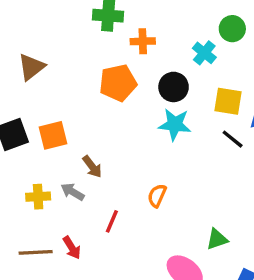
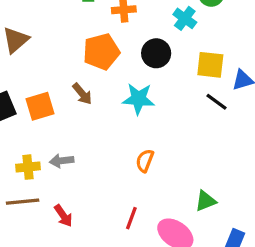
cyan star: (175, 124) -> (138, 99), moved
brown arrow: (92, 167) -> (82, 94), moved
gray arrow: (73, 192) -> (62, 161), turned -35
red line: (112, 221) -> (131, 218), moved
brown line: (36, 252) -> (23, 202), moved

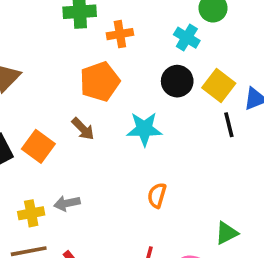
black circle: (156, 53) -> (177, 81), moved
yellow square: (210, 65) -> (219, 85), turned 36
black line: (216, 102) -> (229, 125), turned 45
orange square: (40, 106) -> (38, 146), turned -32

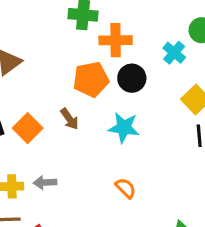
orange cross: (120, 34) -> (116, 40), size x1.4
black circle: (177, 81) -> (132, 78), moved
orange semicircle: (157, 195) -> (126, 188), turned 110

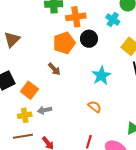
orange square: (28, 128) -> (29, 90), moved
cyan star: (124, 128) -> (101, 76), moved, turned -30

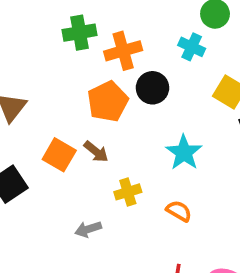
orange square: (29, 90) -> (59, 155), moved
yellow cross: (25, 115) -> (128, 192), moved

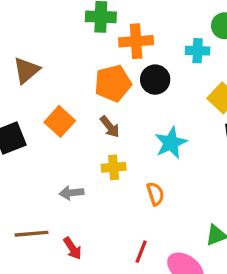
cyan cross: (192, 47) -> (198, 51), turned -35
brown arrow: (96, 152) -> (110, 127), moved
orange semicircle: (179, 211) -> (155, 194), turned 30

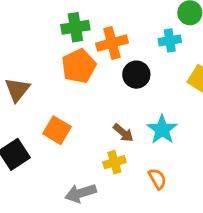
orange pentagon: (113, 83) -> (79, 66), moved
brown arrow: (110, 127) -> (123, 133), moved
gray arrow: (71, 193) -> (81, 193), size x1.4

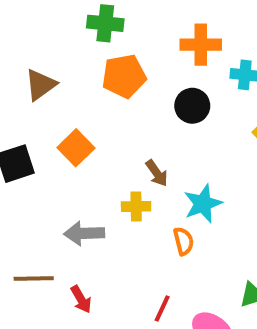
green cross: (75, 27) -> (105, 23), moved
orange cross: (112, 43) -> (201, 45), moved
cyan star: (162, 129) -> (203, 204), moved

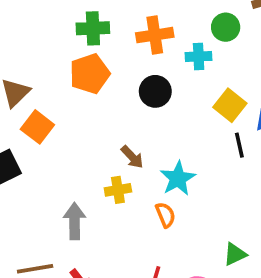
green cross: (105, 23) -> (93, 28), moved
orange square: (76, 148) -> (37, 127), moved
gray arrow: (84, 233) -> (75, 221), turned 100

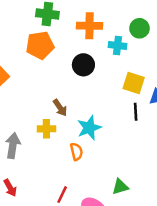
yellow square: (230, 105) -> (134, 83), turned -30

